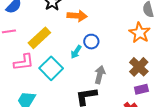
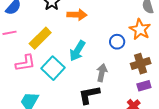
blue circle: (91, 42) -> (117, 42), moved
cyan arrow: (76, 52) -> (77, 51), size x1.5
brown cross: (139, 67) -> (141, 64), turned 30

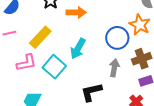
blue circle: (117, 42) -> (117, 38), size x1.5
gray arrow: (102, 73) -> (114, 68), moved

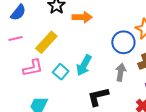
cyan arrow: (78, 49) -> (84, 65), moved
cyan square: (54, 67) -> (61, 72), size x0.7

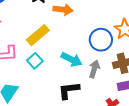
yellow rectangle: (46, 42) -> (38, 35), moved
cyan arrow: (84, 65) -> (72, 59), moved, turned -100

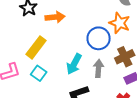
cyan arrow: (72, 59) -> (74, 64), turned 105

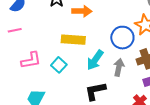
yellow rectangle: (36, 47) -> (73, 40), moved, turned 50

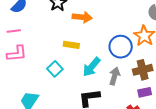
yellow rectangle: (73, 40) -> (71, 45), size x0.7
pink L-shape: (31, 60) -> (17, 54), moved

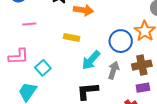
pink line: (14, 31) -> (29, 24), moved
pink L-shape: (17, 54) -> (18, 57), moved
cyan square: (55, 69) -> (43, 68), moved

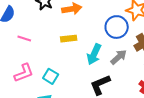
pink line: (29, 24) -> (24, 38), turned 40
gray arrow: (114, 70) -> (119, 57), turned 48

